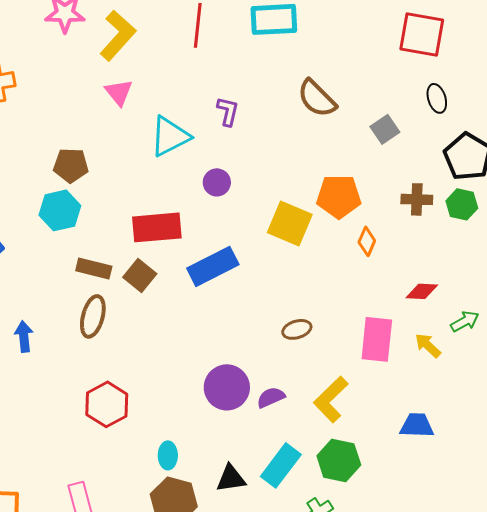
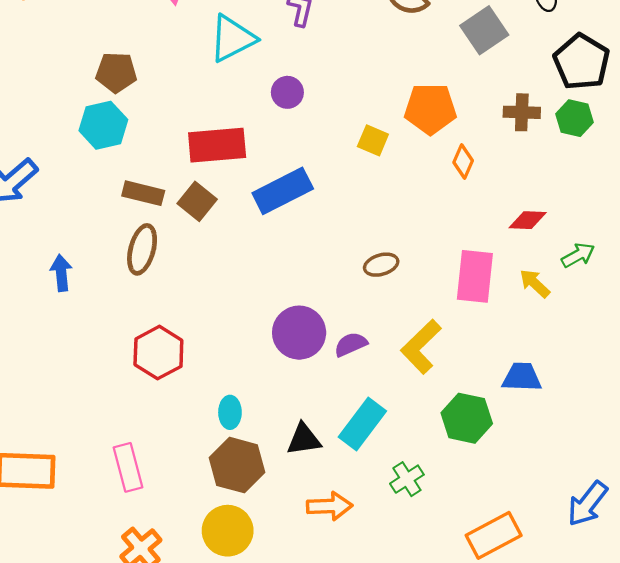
gray square: (385, 129) -> (484, 30), size x1.4
yellow square: (290, 223) -> (373, 140), size x0.6
green hexagon: (339, 460) -> (467, 418), moved

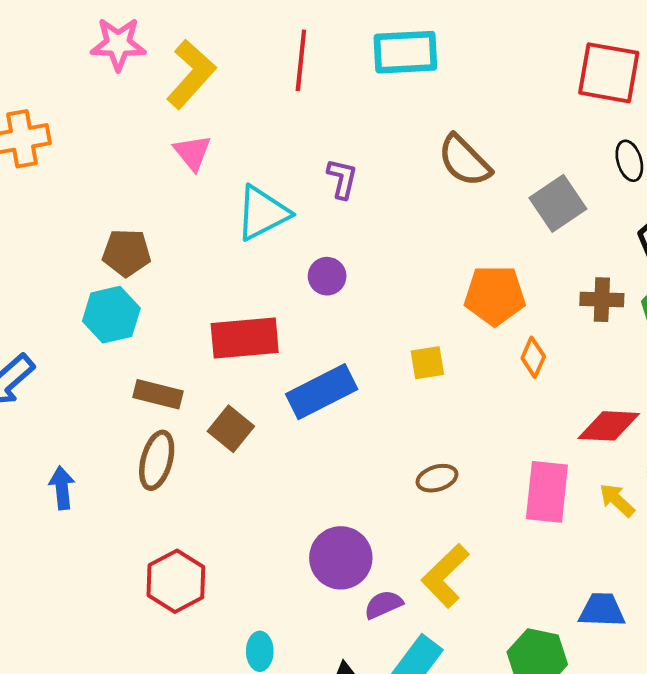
yellow square: (373, 140) -> (427, 363), moved, turned -32
brown square: (197, 201) -> (231, 429), moved
red diamond: (528, 220) -> (609, 426), size x1.4
purple semicircle: (351, 344) -> (383, 605), moved
yellow L-shape: (421, 347) -> (445, 576), moved

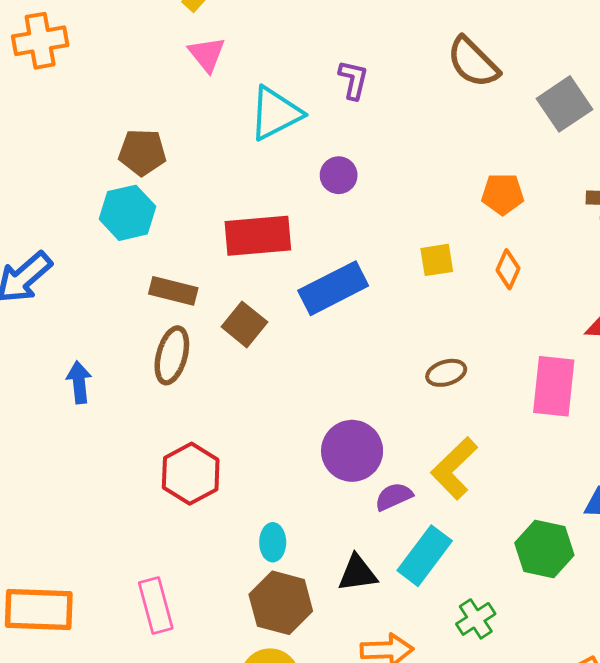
orange pentagon: (495, 295) -> (503, 194), size x0.7
orange diamond: (533, 357) -> (508, 269), moved

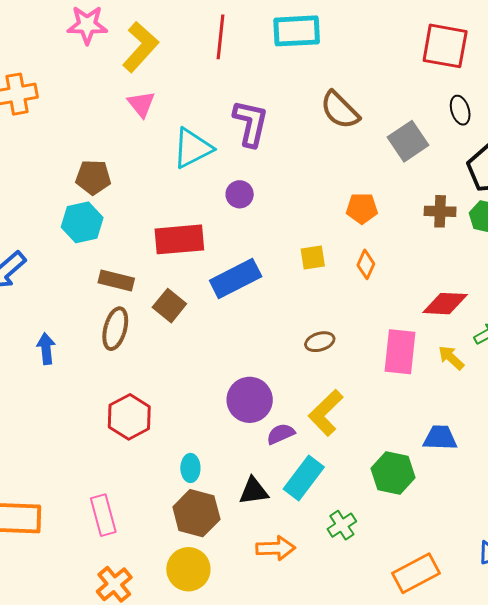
purple L-shape: (353, 80) -> (251, 123), size x1.6

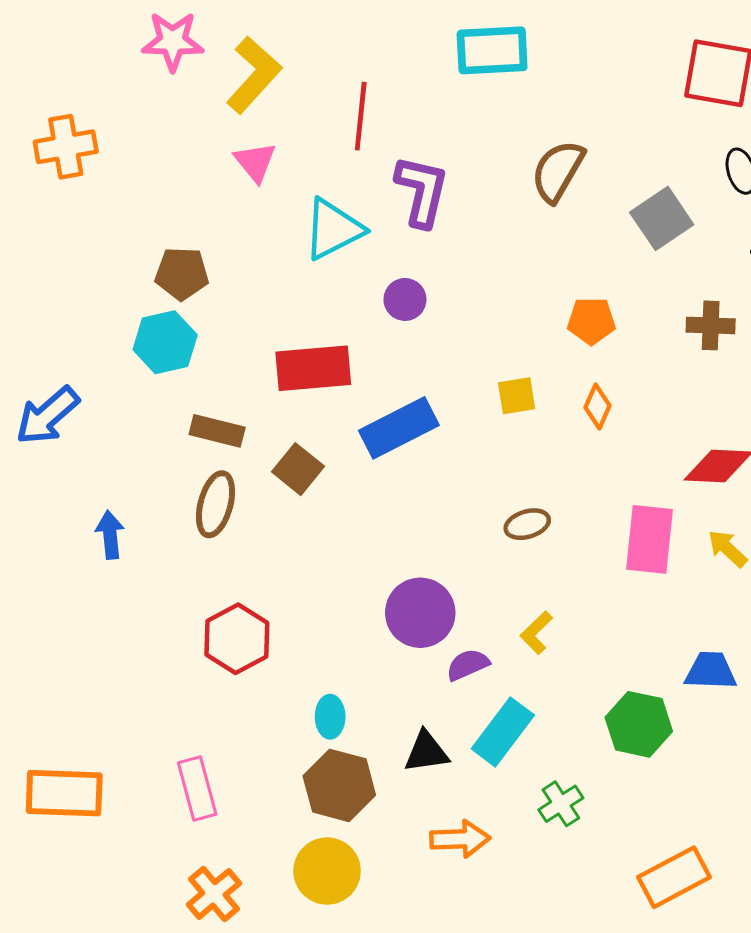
red line: (221, 37) -> (361, 116), moved
brown semicircle: (340, 110) -> (558, 171), turned 75
yellow L-shape: (326, 413) -> (536, 633), size x0.6

